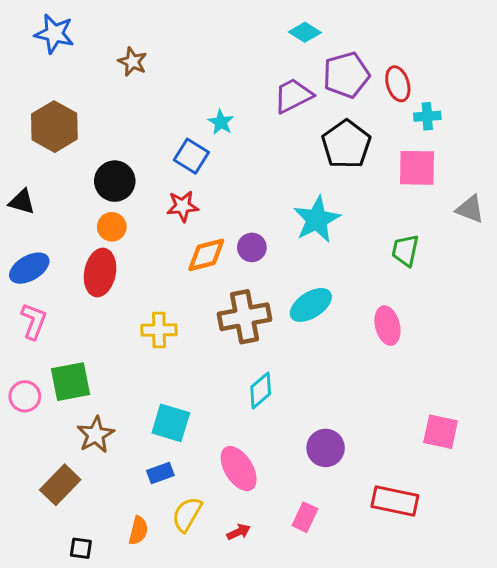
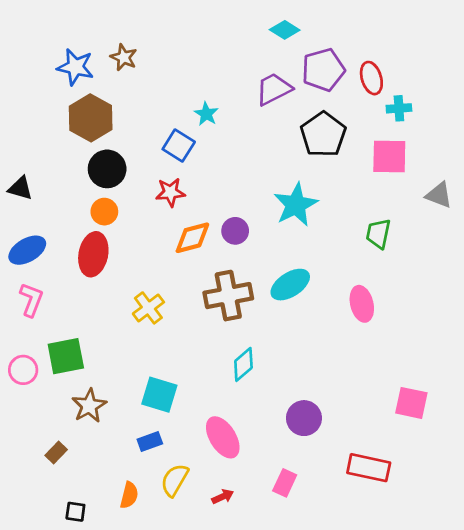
blue star: (54, 34) -> (75, 67), moved
brown hexagon: (54, 127) -> (91, 118), moved
yellow cross: (159, 330) -> (148, 308), turned -36
brown rectangle: (60, 485) -> (56, 453), size x0.6

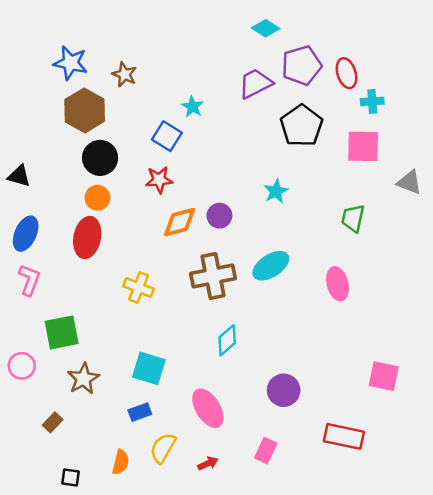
brown star: (124, 57) -> (124, 74), moved
cyan star: (296, 205) -> (276, 191), size x0.6
blue ellipse: (27, 250) -> (26, 234), turned -36
yellow cross: (148, 308) -> (139, 288), turned -32
pink circle: (23, 370) -> (22, 366), moved

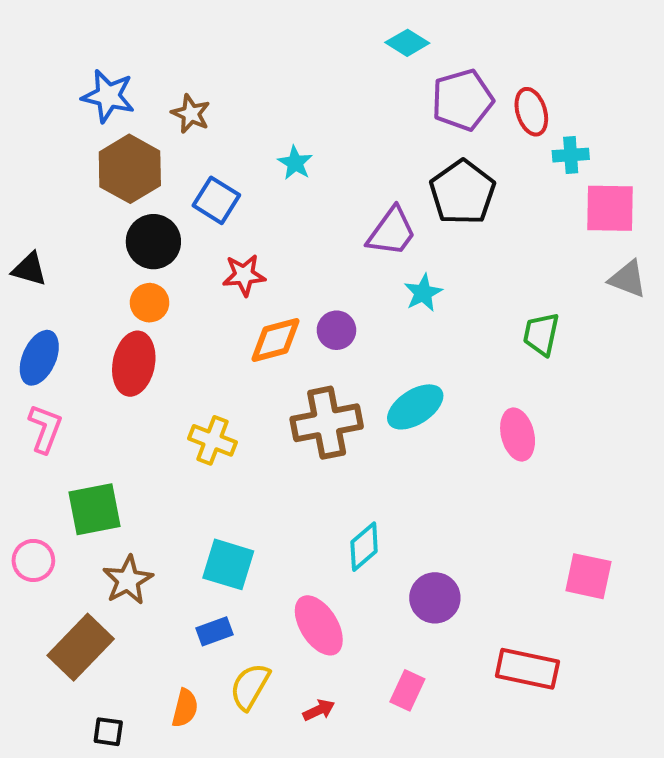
purple trapezoid: (255, 83) -> (392, 232), moved, turned 153
blue square: (167, 136) -> (216, 200), moved
pink square: (363, 146) -> (610, 208), moved
cyan diamond: (227, 340) -> (364, 547), moved
brown rectangle: (53, 422) -> (81, 647), size x2.0

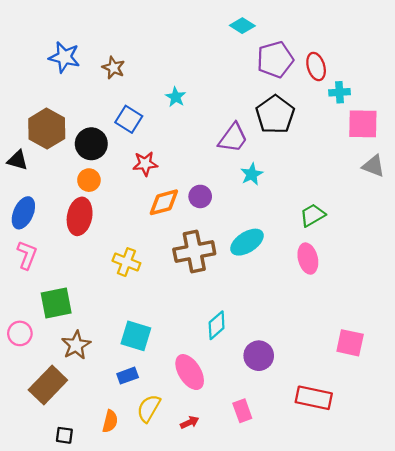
brown hexagon: (130, 169) -> (47, 129), moved
green trapezoid: (541, 334) -> (313, 215), moved, turned 48
pink rectangle: (407, 690) -> (242, 411), turned -45

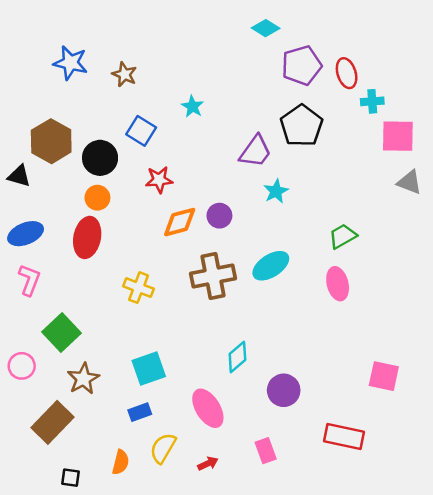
blue ellipse: (23, 213) -> (26, 234), turned 44
green square: (56, 303) -> (61, 333), turned -32
cyan square: (136, 336) -> (149, 368), turned -36

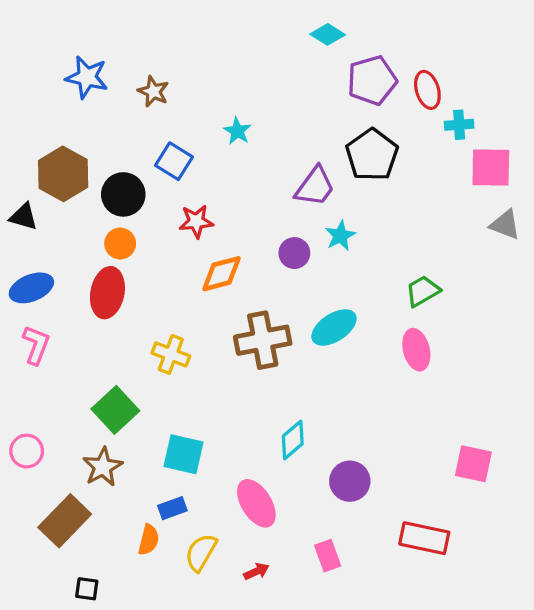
purple circle: (219, 216) -> (294, 253), moved
green square: (61, 333) -> (115, 410), moved
cyan square: (149, 368) -> (183, 454), turned 32
orange semicircle: (121, 462) -> (149, 540), moved

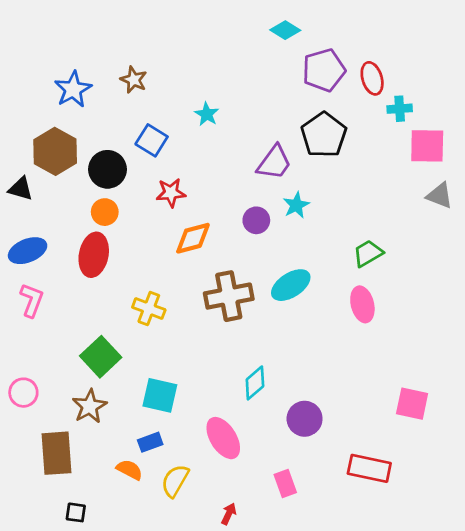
blue star: (87, 77) -> (73, 89), moved, turned 30
brown rectangle: (65, 521) -> (57, 453), turned -48
orange semicircle: (149, 540) -> (130, 470), turned -76
red arrow: (256, 571) -> (229, 514), moved, turned -40

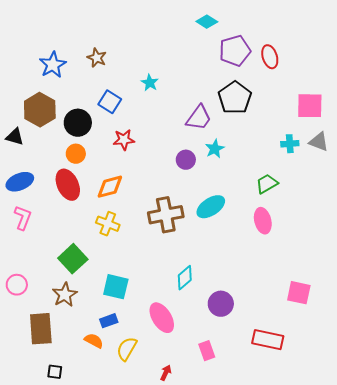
cyan cross: (400, 109) -> (290, 144), moved
orange diamond: (193, 238) -> (110, 187), moved
red ellipse: (94, 255) -> (68, 185), turned -36

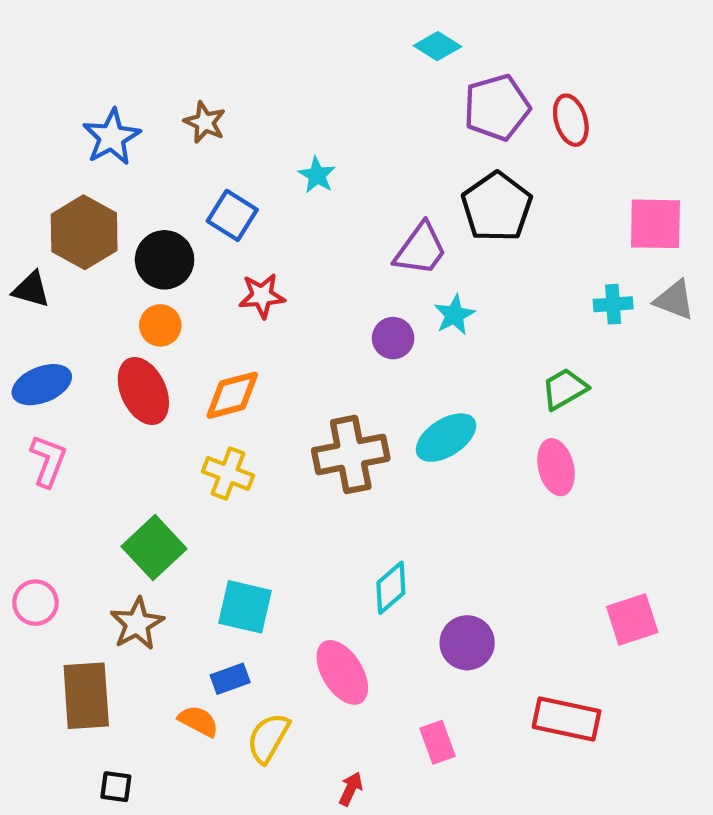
pink square: (299, 293) -> (632, 620), turned -30

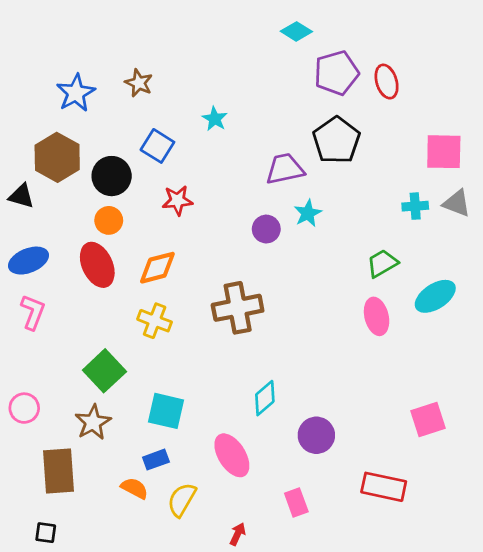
purple trapezoid: (421, 249) -> (285, 169), turned -138
cyan ellipse: (446, 438) -> (435, 296), moved
black square: (116, 787) -> (46, 533), moved

